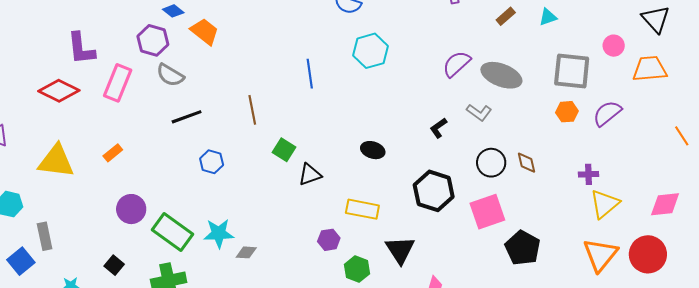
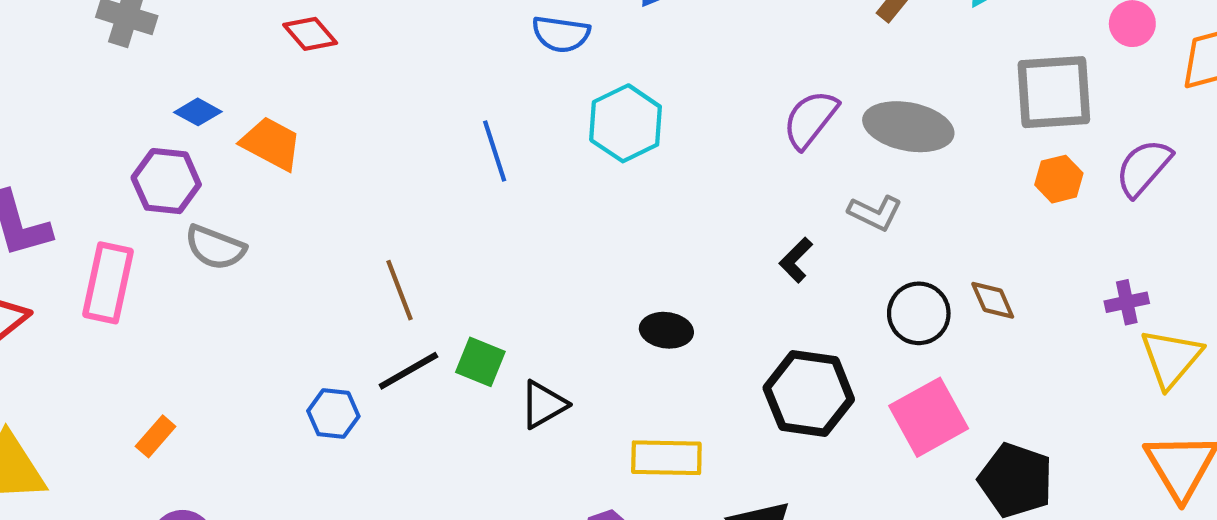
blue line: (310, 74) -> (495, 151), moved
black line: (187, 117) -> (408, 371), moved
orange rectangle: (113, 153) -> (156, 436), moved

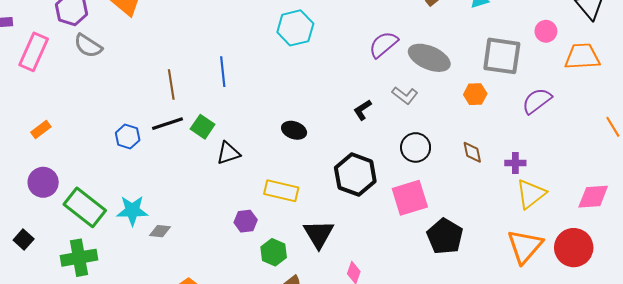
blue line: (495, 151) -> (223, 72), moved
orange hexagon: (1059, 179) -> (475, 94), moved
brown diamond: (993, 300) -> (472, 152), moved

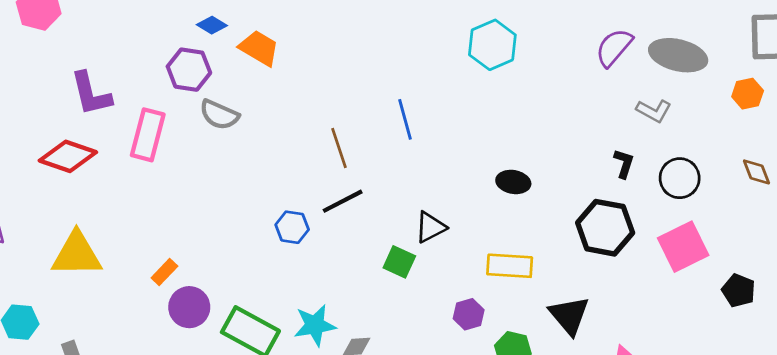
black L-shape: (363, 110) -> (624, 164), moved, turned 150
green square: (203, 127) -> (399, 262), moved
orange rectangle: (41, 130) -> (164, 272), moved
black pentagon: (445, 236) -> (739, 291), size x0.7

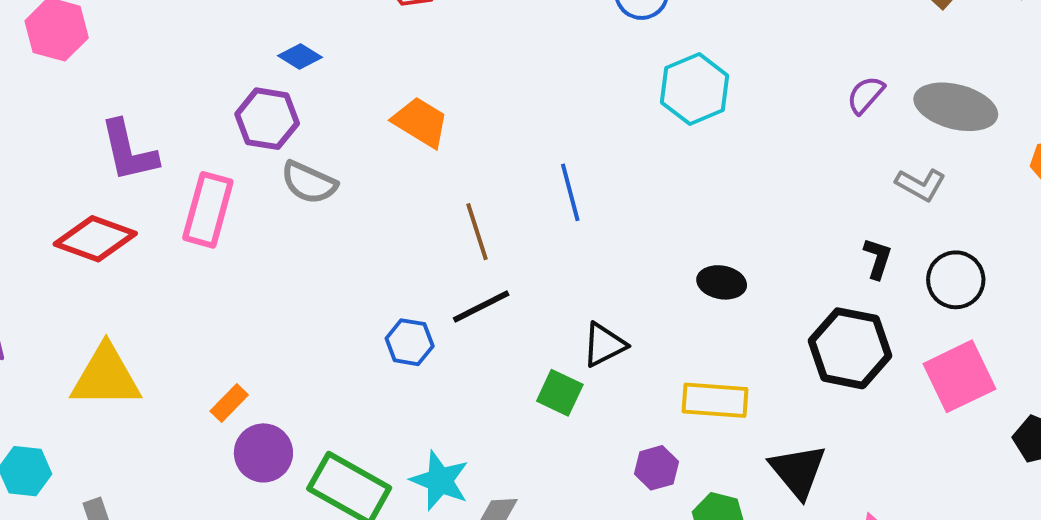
orange trapezoid: (259, 48) -> (420, 122), moved
purple semicircle: (614, 48) -> (866, 95), size x0.7
cyan star: (315, 325) -> (440, 481), turned 30

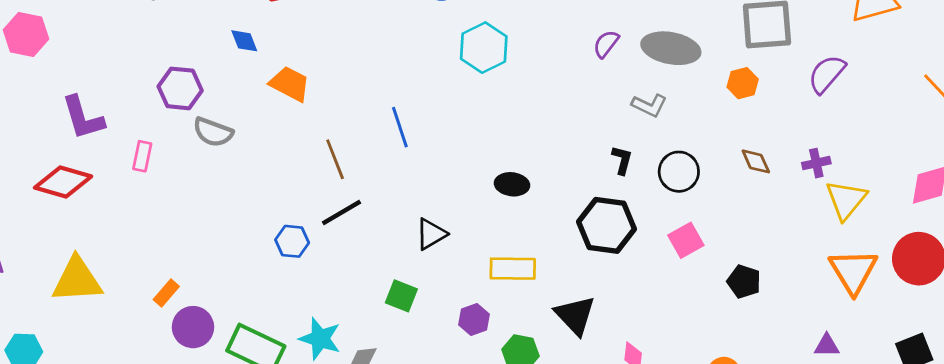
blue diamond: (300, 56) -> (244, 41), moved, turned 40
pink rectangle: (208, 210) -> (142, 156), size x0.6
pink square: (959, 376) -> (686, 240), size x0.7
green square: (560, 393) -> (401, 296), moved

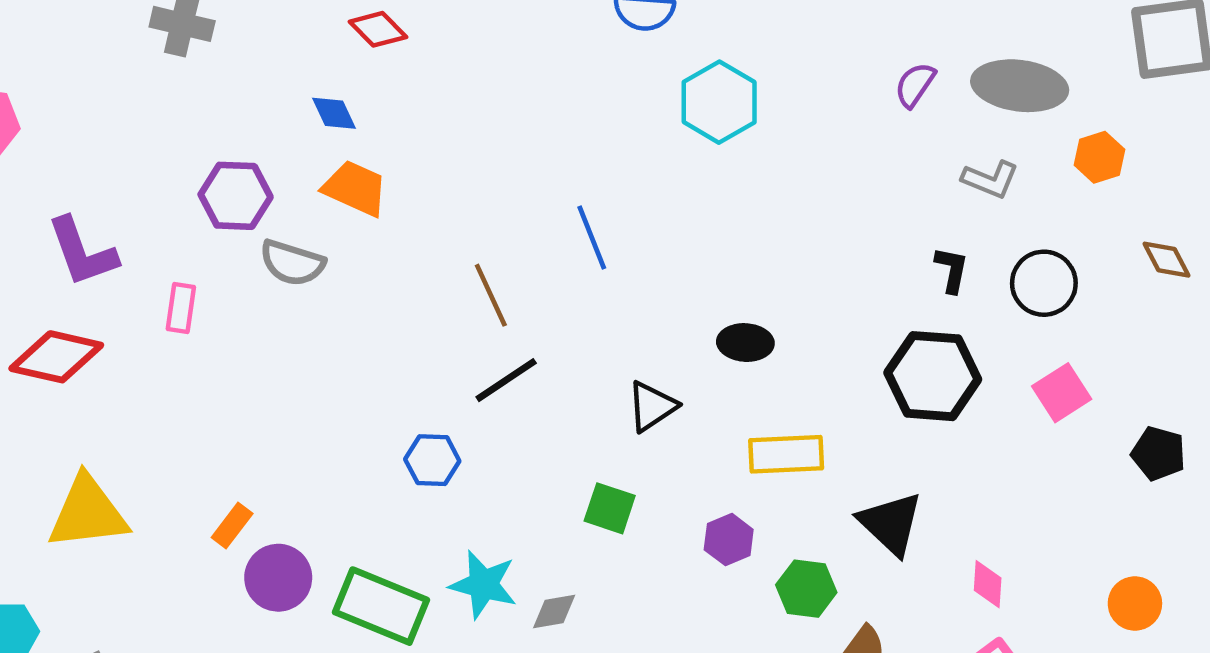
orange hexagon: (743, 83) -> (1099, 157), moved
orange trapezoid: (290, 84) -> (355, 188), moved
black ellipse: (512, 184) -> (745, 343), moved
blue hexagon: (292, 241) -> (432, 460), moved

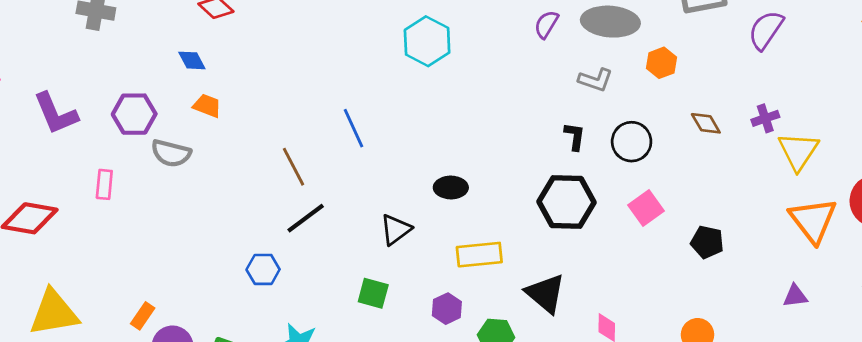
orange trapezoid: (355, 188) -> (207, 106), size x0.7
purple L-shape: (82, 252) -> (56, 113), moved

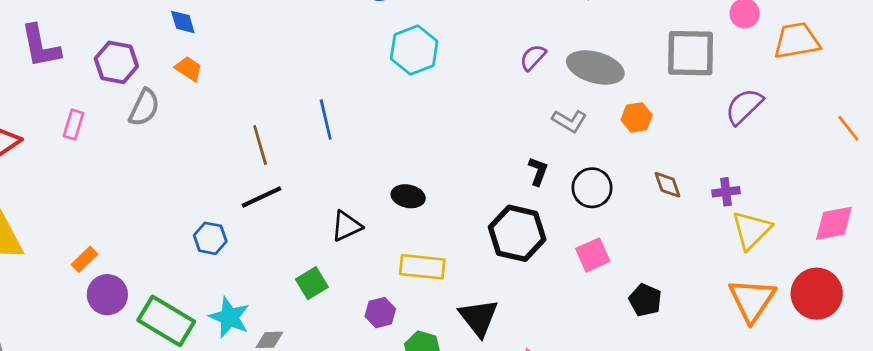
gray semicircle: (171, 153) -> (144, 108), turned -90
green square: (373, 293) -> (312, 283), turned 32

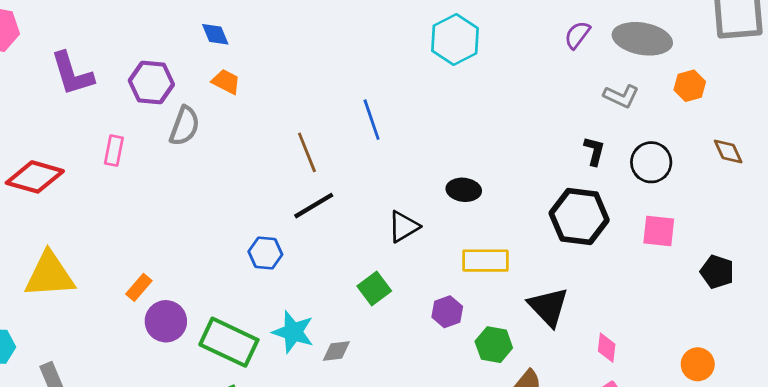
pink square: (593, 255) -> (659, 231), turned 36

